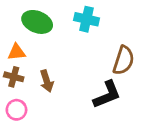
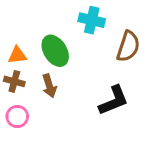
green ellipse: (37, 22) -> (55, 51), moved, turned 36
brown semicircle: (124, 60) -> (128, 46), moved

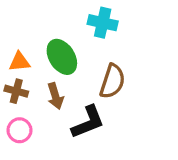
brown semicircle: (128, 46) -> (112, 81), moved
black L-shape: (114, 100) -> (88, 122), moved

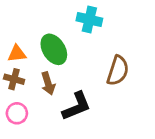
brown semicircle: (112, 81) -> (118, 71), moved

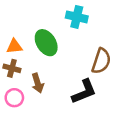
brown arrow: (48, 83) -> (38, 83), moved
black L-shape: (77, 106) -> (84, 92), moved

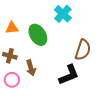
cyan cross: (77, 17) -> (63, 14), turned 30
orange triangle: (14, 46) -> (12, 28), moved

